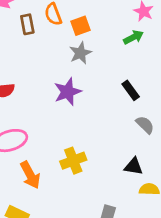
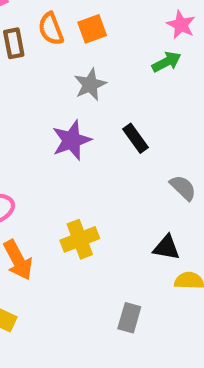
orange square: (80, 26) -> (92, 29), moved
black rectangle: (131, 90) -> (136, 138), moved

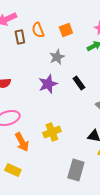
orange square: (92, 29) -> (66, 30), moved
gray rectangle: (129, 318) -> (76, 170), size x1.5

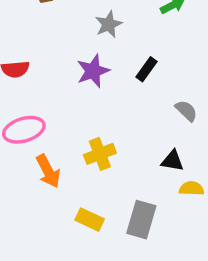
black rectangle: (79, 83) -> (147, 69), turned 72
yellow rectangle: (13, 170) -> (90, 220), moved

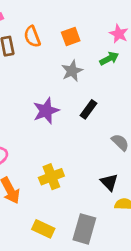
gray star: (109, 24) -> (72, 71), moved
black triangle: (172, 161) -> (109, 182), turned 36

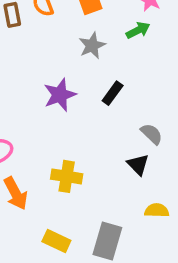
yellow cross: (51, 177) -> (67, 176), turned 30
black triangle: (109, 182) -> (138, 165), moved

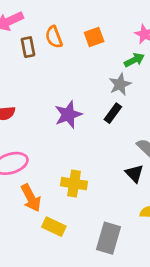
gray star: (92, 46) -> (120, 84), moved
yellow rectangle: (56, 241) -> (54, 227), moved

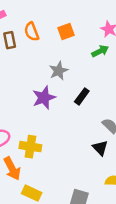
gray star: (120, 84) -> (59, 71), moved
yellow cross: (74, 184) -> (30, 147), moved

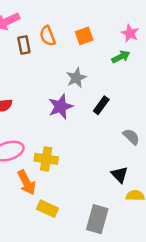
black triangle: (100, 148) -> (119, 175), moved

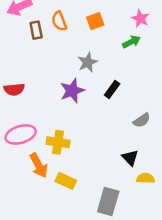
gray semicircle: (131, 137) -> (142, 120), turned 102
yellow rectangle: (48, 209) -> (66, 181), moved

